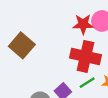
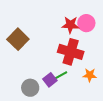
green line: (87, 83) -> (61, 75), moved

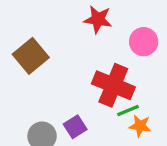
red star: (70, 25) -> (98, 19), moved
green line: (61, 75) -> (128, 111), moved

